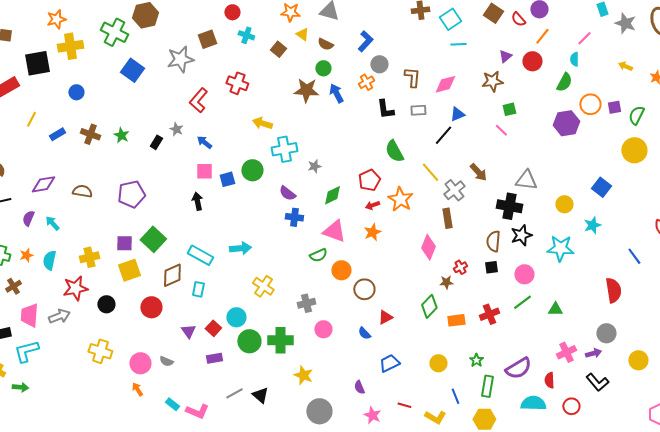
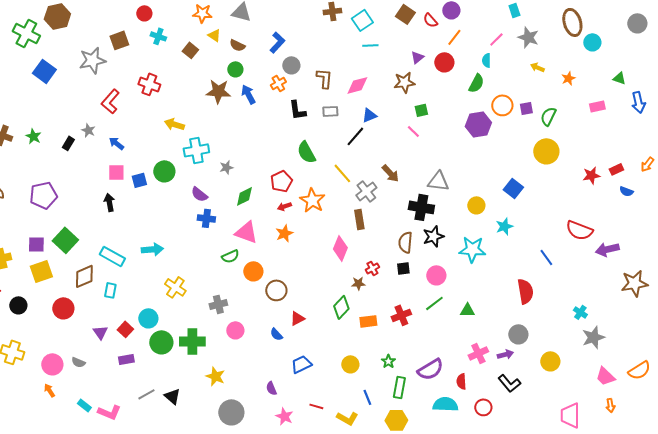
gray star: (625, 23) -> (528, 37), moved

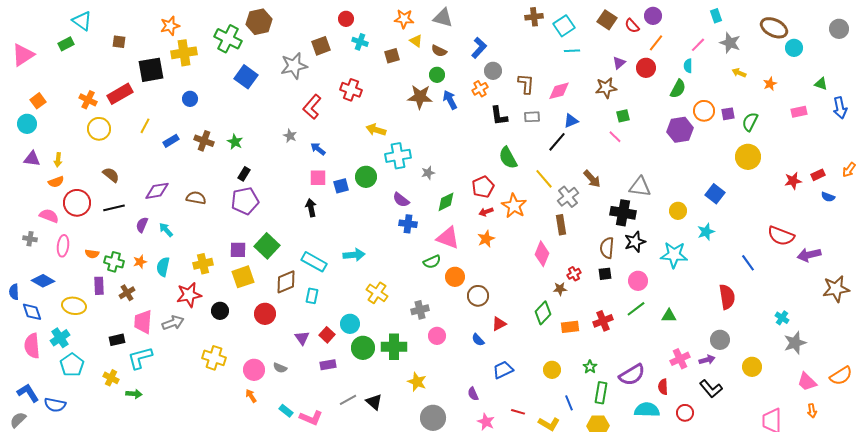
brown ellipse: (572, 22) -> (774, 28), turned -48
brown square: (190, 50) -> (392, 56), turned 35
black rectangle: (68, 143) -> (244, 174), moved

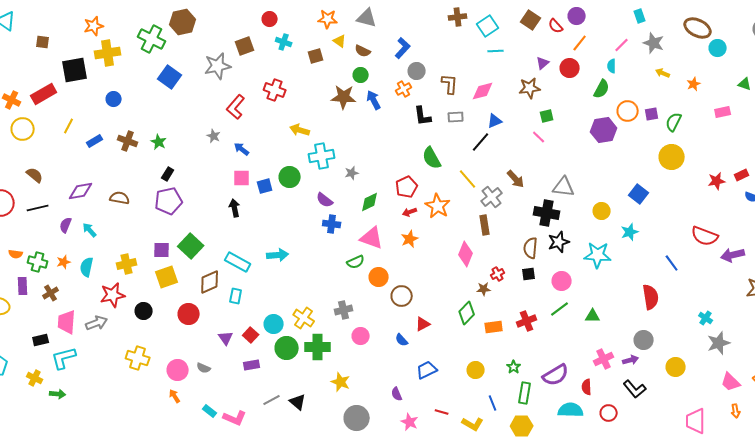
yellow cross: (377, 293) -> (304, 318), moved

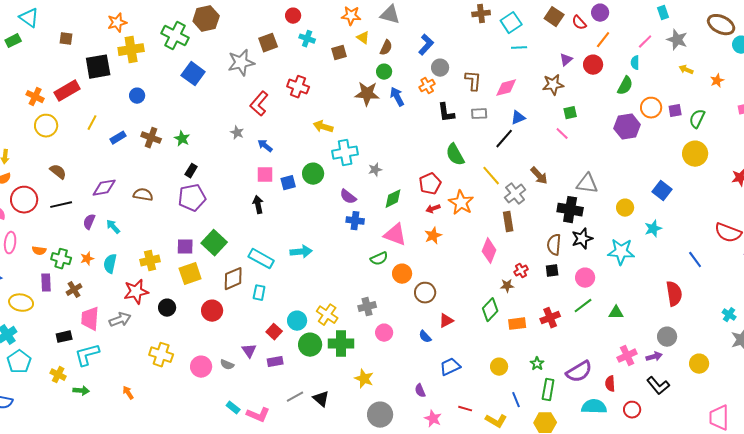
brown semicircle: (363, 51) -> (386, 48), turned -91
purple triangle: (226, 338) -> (249, 351), moved
orange arrow: (175, 396) -> (128, 393), moved

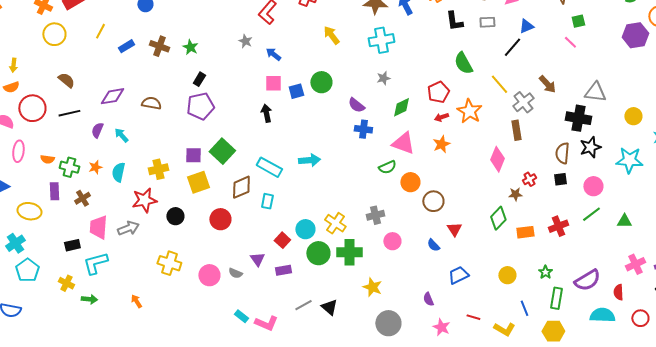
yellow arrow: (323, 127) -> (331, 35), turned 36
cyan cross: (345, 153) -> (381, 40), moved
red triangle: (446, 321) -> (454, 229), turned -35

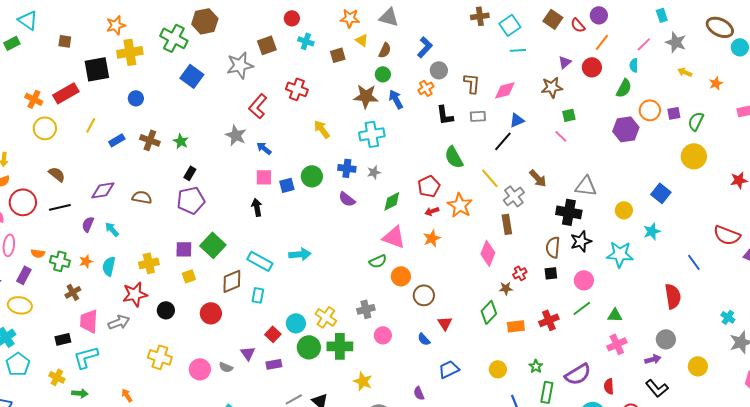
gray star: (245, 41) -> (236, 135), size x1.5
blue cross: (363, 129) -> (347, 168), moved
yellow square: (198, 182) -> (189, 276), size x0.6
purple rectangle: (54, 191) -> (24, 275), moved, turned 30
pink cross: (635, 264) -> (617, 344), moved

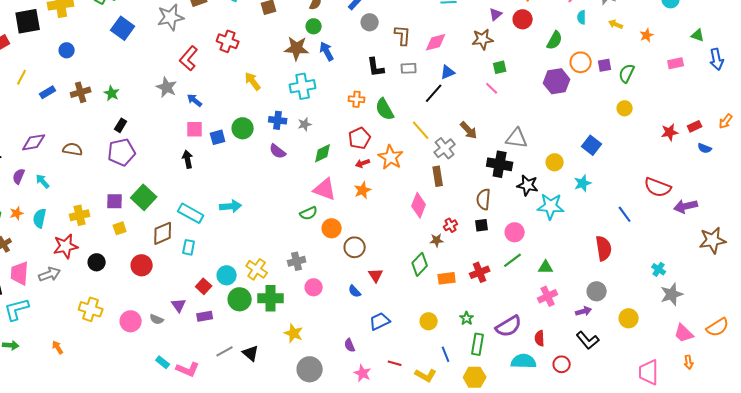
cyan semicircle: (634, 65) -> (582, 17), moved
orange cross: (426, 88) -> (357, 99), moved, turned 35
brown cross: (150, 140) -> (81, 92), turned -36
yellow circle: (694, 156) -> (625, 108), size x0.6
black star: (581, 241) -> (528, 185), moved, turned 30

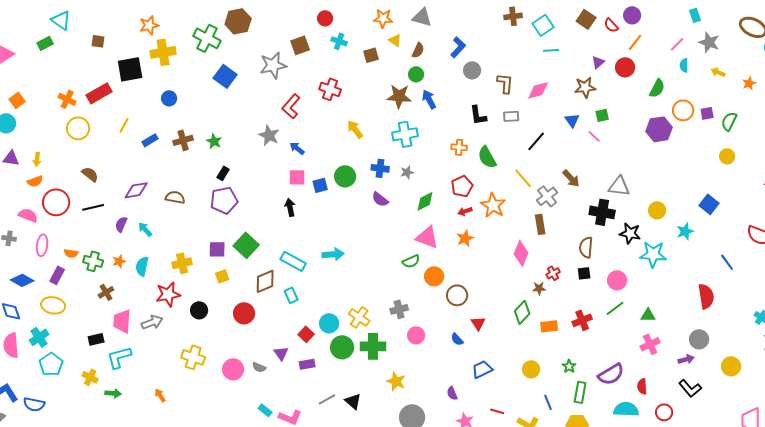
blue triangle: (448, 72) -> (572, 120), moved, turned -42
blue square: (592, 145) -> (709, 204), moved
cyan rectangle: (189, 247) -> (291, 295), turned -35

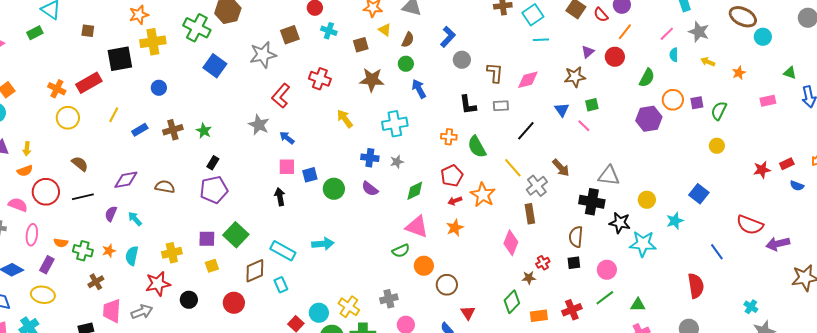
brown star: (399, 96) -> (372, 80), moved
green circle: (345, 176) -> (334, 189), moved

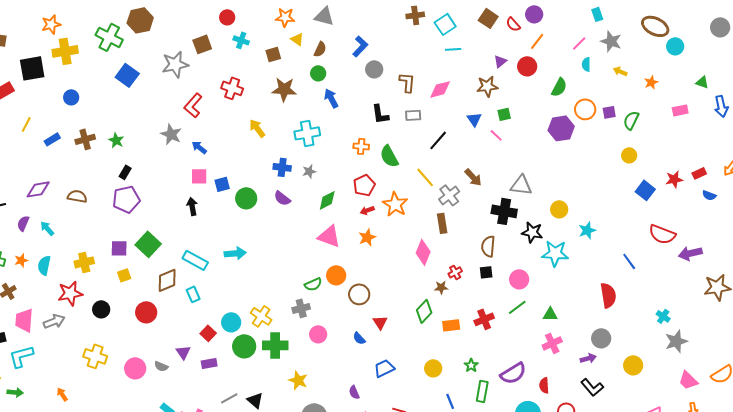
blue square: (699, 194) -> (645, 190), moved
green semicircle: (401, 251) -> (313, 284), moved

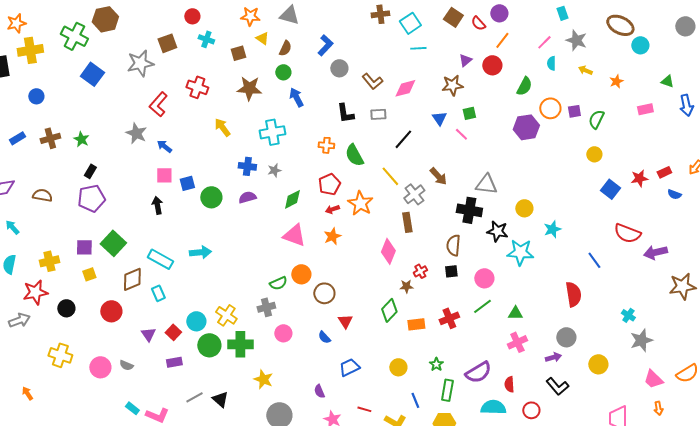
brown L-shape: (407, 82) -> (372, 81), turned 135
purple semicircle: (282, 198) -> (247, 197), turned 126
purple triangle: (183, 352) -> (148, 334), moved

